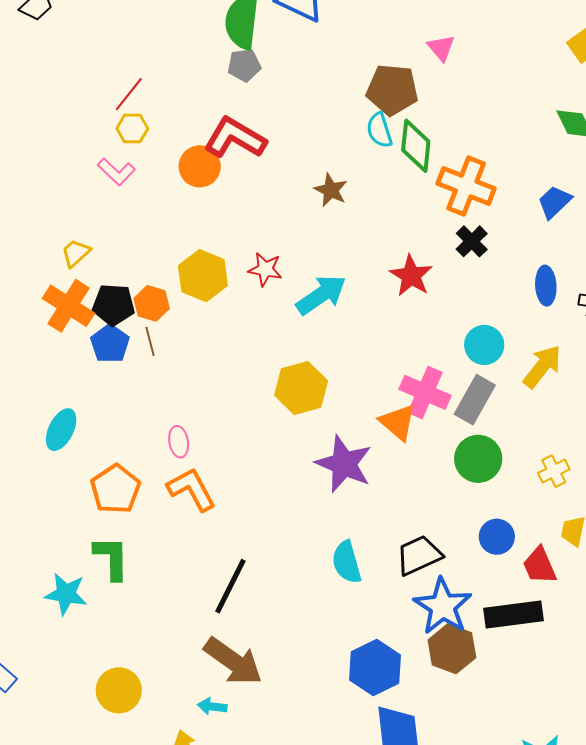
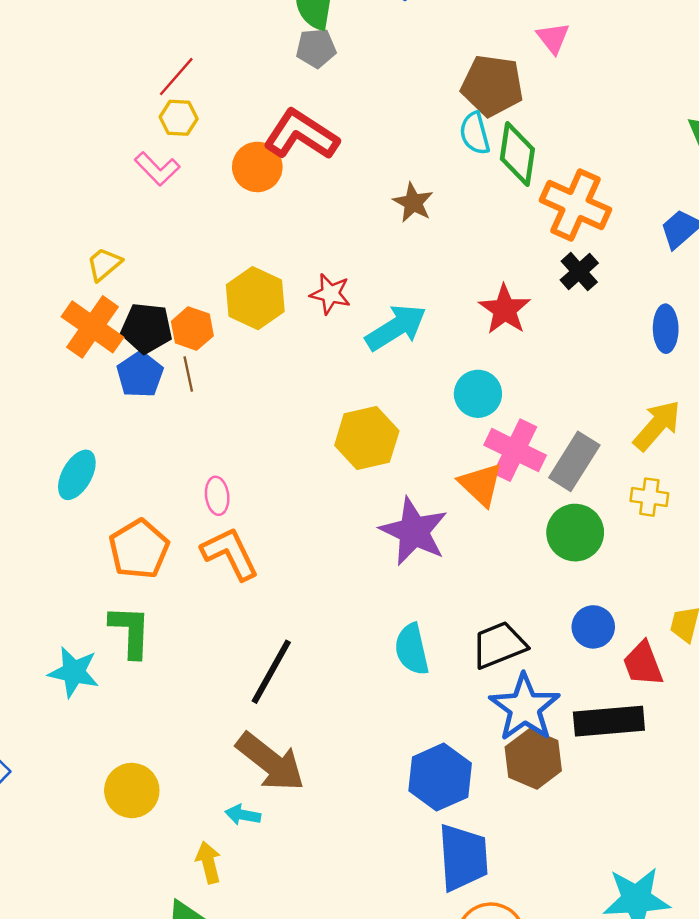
cyan circle: (484, 345) -> (478, 394), moved
yellow cross: (554, 471) -> (649, 497), moved, turned 32

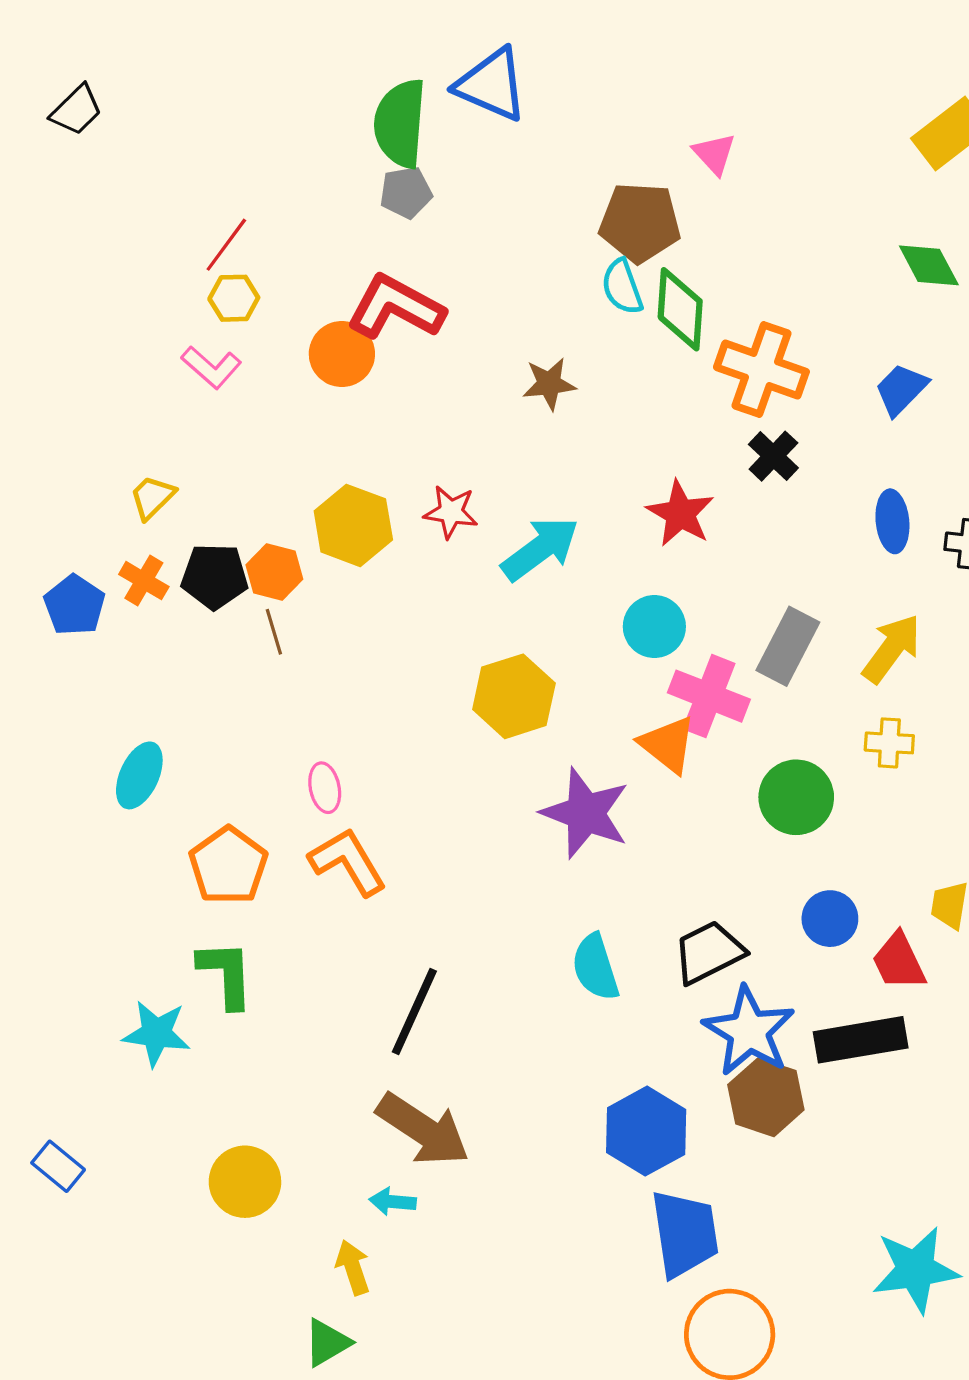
brown star: (413, 203) -> (549, 384), turned -30
orange cross: (92, 327) -> (144, 581), size x0.6
blue pentagon: (140, 374) -> (75, 605), moved
gray rectangle: (574, 461) -> (788, 646), moved

